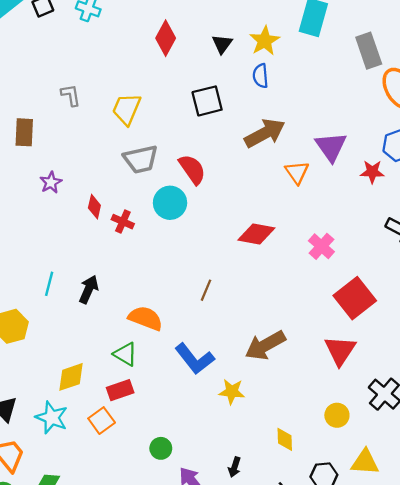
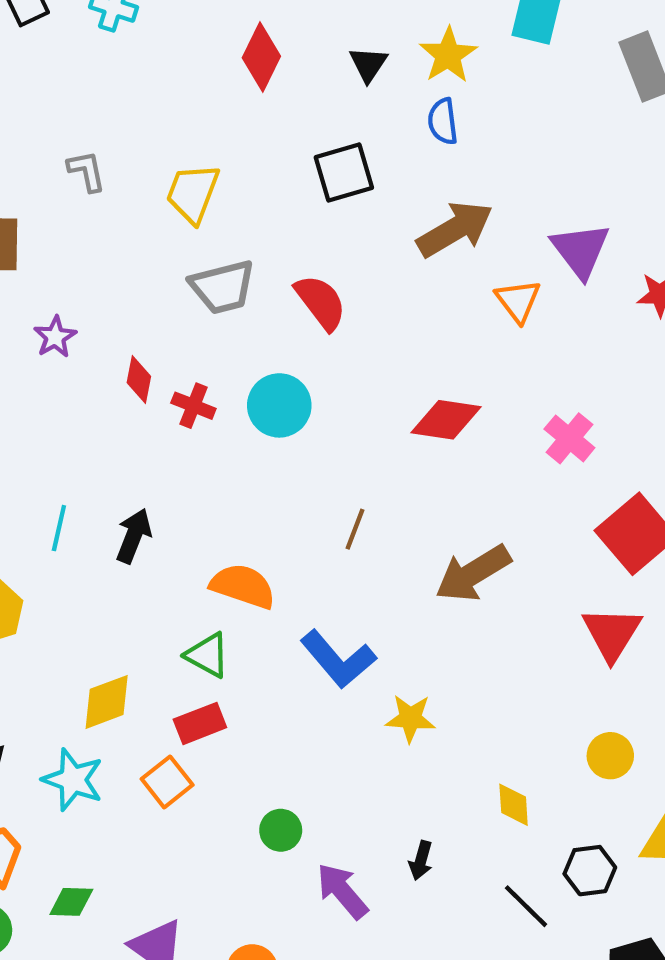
cyan circle: (170, 203) -> (279, 405), moved
brown arrow: (265, 345) -> (473, 573), moved

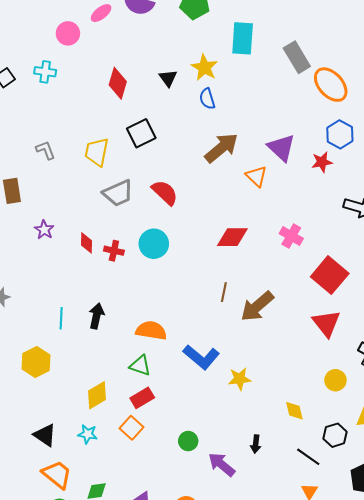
black square: (344, 172) -> (141, 133), moved
brown line: (355, 529) -> (224, 292), moved
cyan star: (73, 780) -> (88, 434), size x0.7

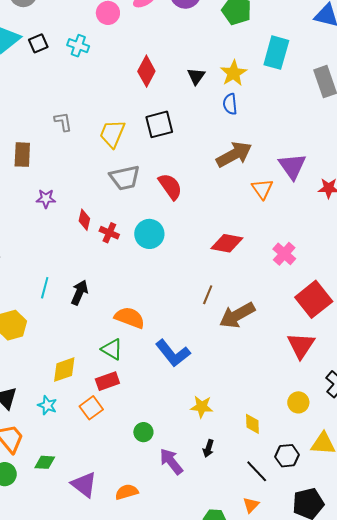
purple star: (44, 230) -> (46, 199), turned 30
yellow star: (240, 379) -> (202, 407), moved

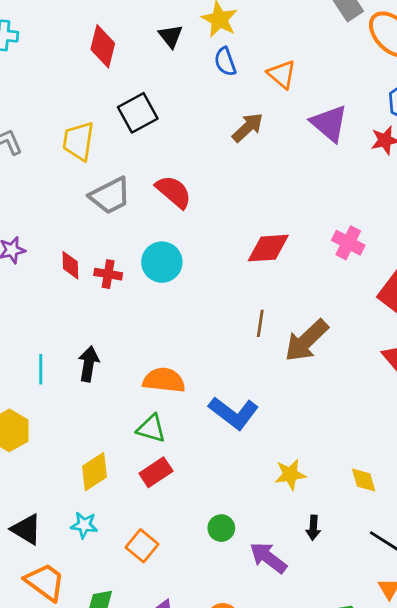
brown arrow: (234, 154) -> (248, 128), size x0.7
orange triangle: (262, 189) -> (282, 74), moved
orange square: (91, 408) -> (142, 546), moved

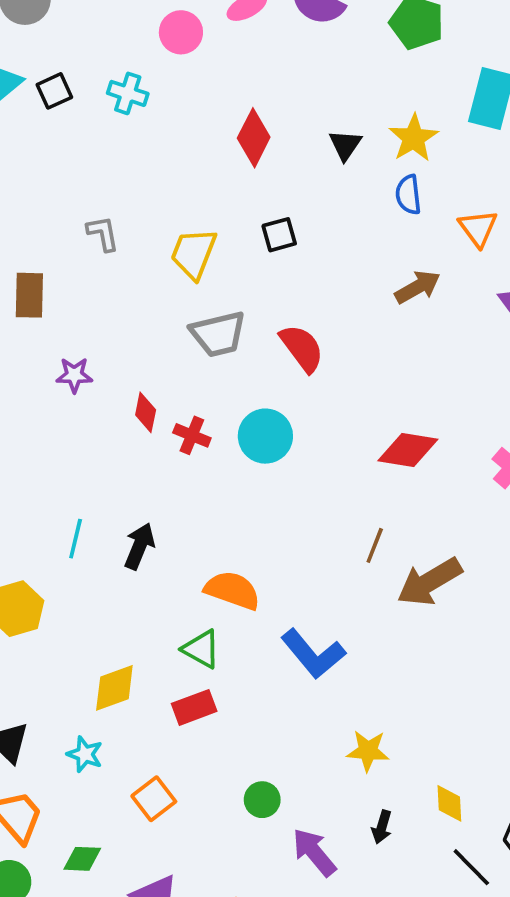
black square: (138, 113) -> (279, 235), size x0.7
yellow diamond: (364, 480) -> (449, 803), moved

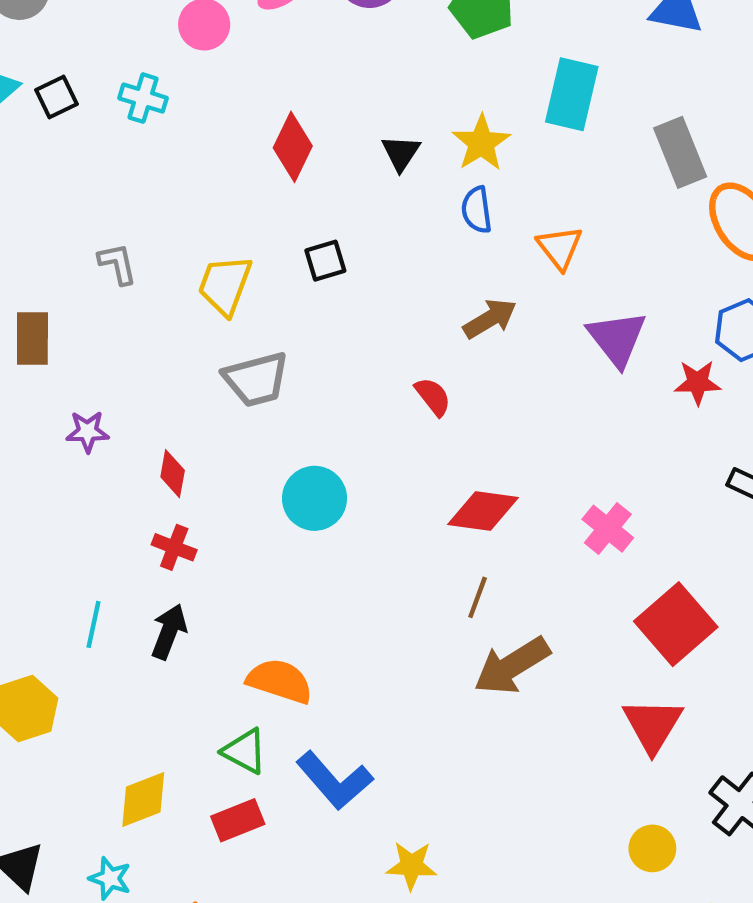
red semicircle: (302, 348) -> (433, 397), moved, size x0.7
red cross: (192, 435) -> (174, 547), moved
brown line: (375, 545) -> (478, 597), moved
blue L-shape: (313, 654) -> (334, 780), moved
yellow star: (368, 751) -> (411, 866), moved

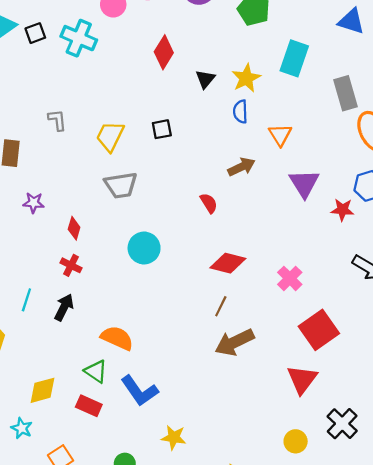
cyan cross: (143, 98) -> (79, 38), size x1.5
red diamond: (293, 147) -> (164, 52), moved
red rectangle: (238, 820) -> (89, 406), turned 40

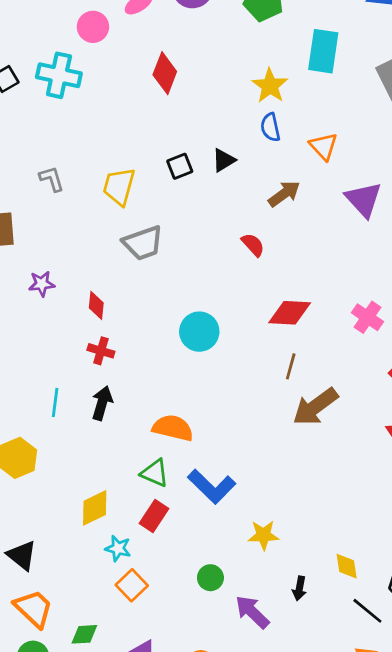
black triangle: (205, 79) -> (224, 160), moved, turned 30
cyan circle: (144, 248) -> (199, 332), moved
red rectangle: (89, 406) -> (154, 516), turned -70
cyan star: (22, 428) -> (118, 548), moved

